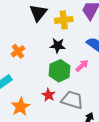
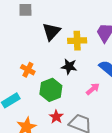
orange cross: (18, 51) -> (28, 70), turned -32
green hexagon: (60, 71) -> (51, 90), moved

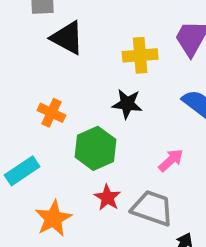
black triangle: (51, 32) -> (67, 38), moved, turned -42
pink arrow: (93, 89) -> (171, 160), moved

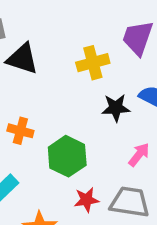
black star: (127, 104) -> (116, 108), moved
red star: (107, 197) -> (86, 200), turned -30

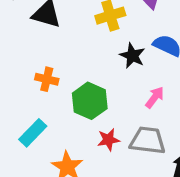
black star: (116, 108) -> (132, 56), turned 30

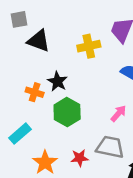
black star: (132, 56) -> (57, 81), moved
red star: (108, 140) -> (80, 158), moved

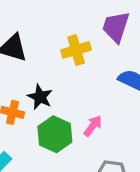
pink arrow: (118, 114) -> (93, 126), moved

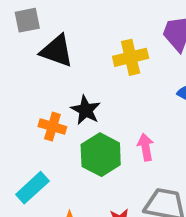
pink arrow: (93, 126) -> (146, 147), turned -50

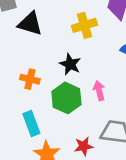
black star: (86, 110) -> (70, 64), moved
cyan rectangle: (32, 188) -> (31, 124), moved, turned -65

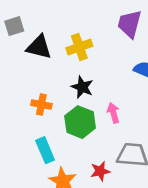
yellow cross: (84, 25) -> (79, 47), moved

